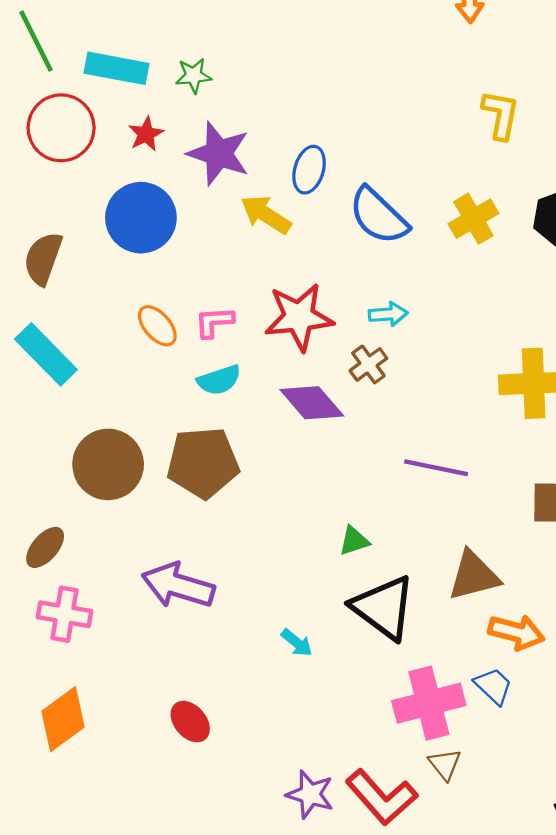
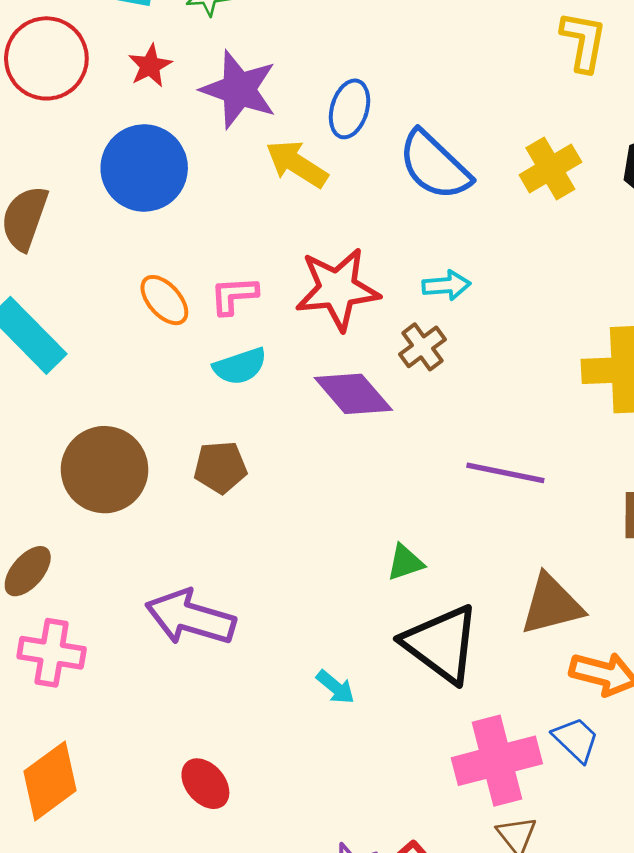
brown pentagon: (203, 463) -> (220, 467), size x0.6

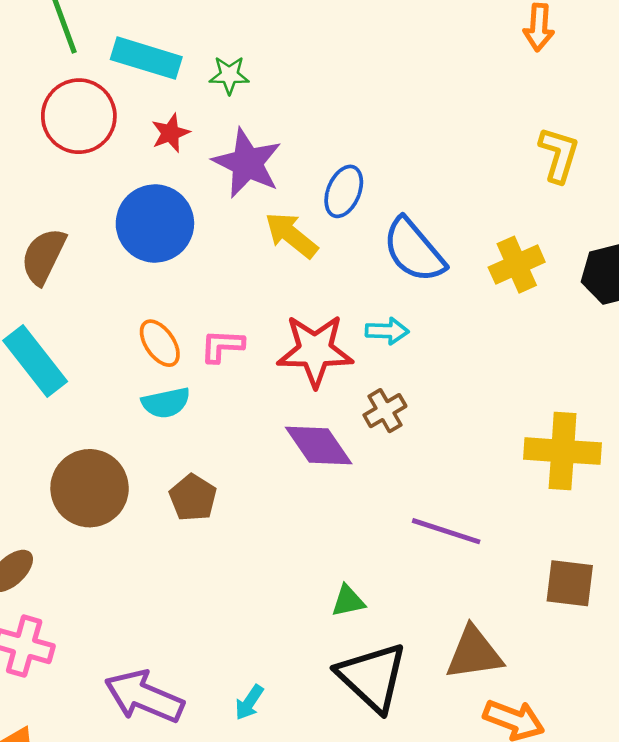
cyan arrow: (446, 285) -> (387, 331), moved
cyan semicircle: (240, 366) -> (166, 403), moved
brown pentagon: (220, 467) -> (193, 498), turned 30
purple arrow: (190, 617) -> (144, 697), moved
cyan arrow: (335, 687) -> (249, 702), moved, turned 78

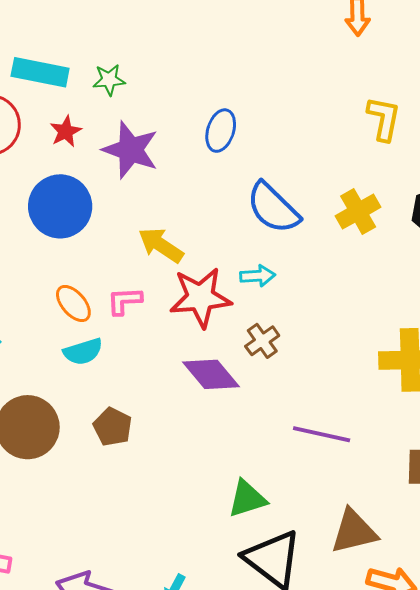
blue ellipse: (344, 191) -> (221, 131), moved
yellow arrow: (291, 235) -> (161, 245), moved
green triangle: (348, 601) -> (247, 499), size x1.4

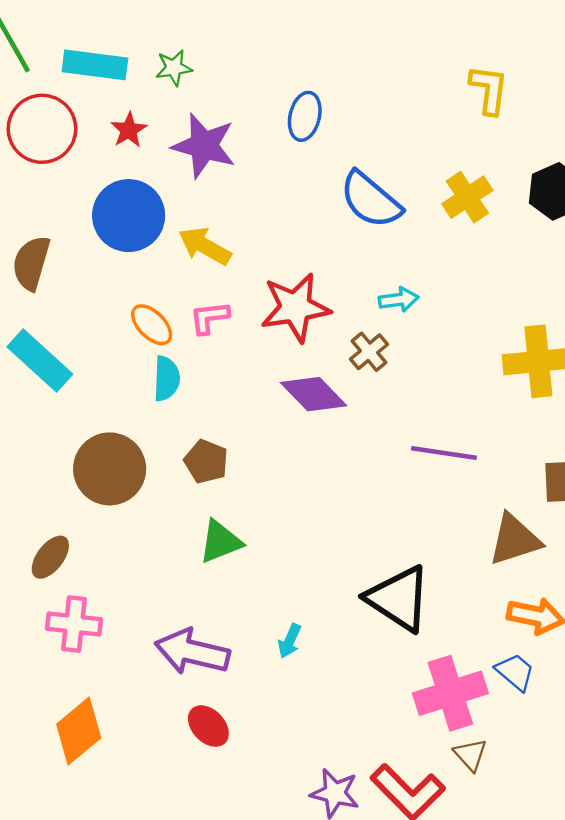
yellow arrow: (161, 245) -> (205, 246), moved
cyan arrow: (258, 276) -> (399, 300), moved
cyan semicircle: (83, 352) -> (167, 379), turned -66
green triangle: (247, 499) -> (220, 542), moved
brown triangle: (354, 531) -> (515, 540), moved

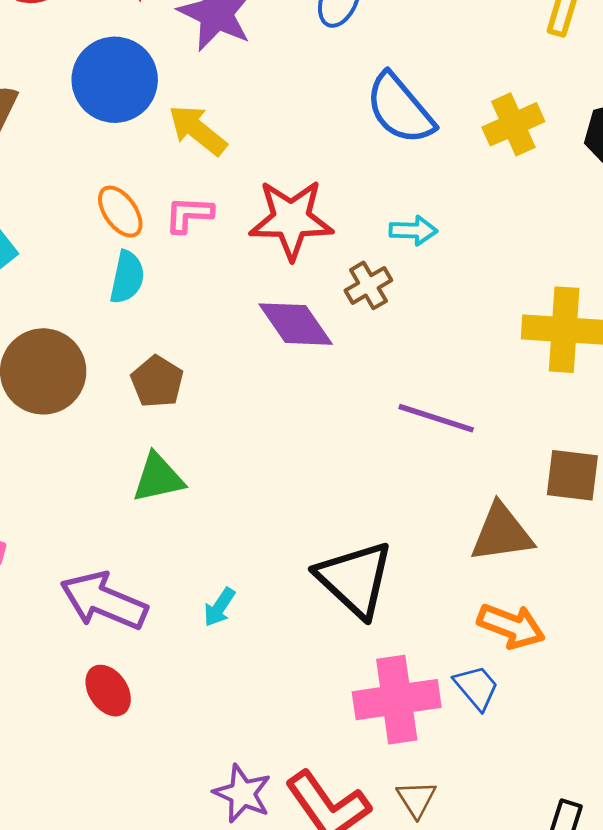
brown triangle: (470, 755) -> (416, 799), moved

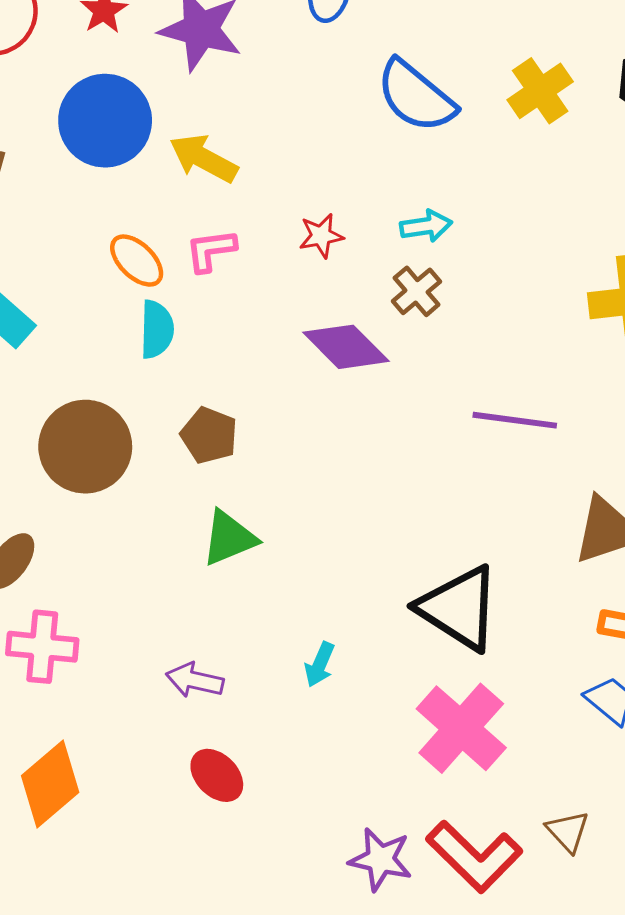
red star: (291, 219) -> (321, 236), size x0.5
cyan arrow: (413, 230) -> (426, 226), moved
purple arrow: (104, 601) -> (195, 680), size x0.6
pink cross: (397, 700) -> (461, 728), moved, turned -30

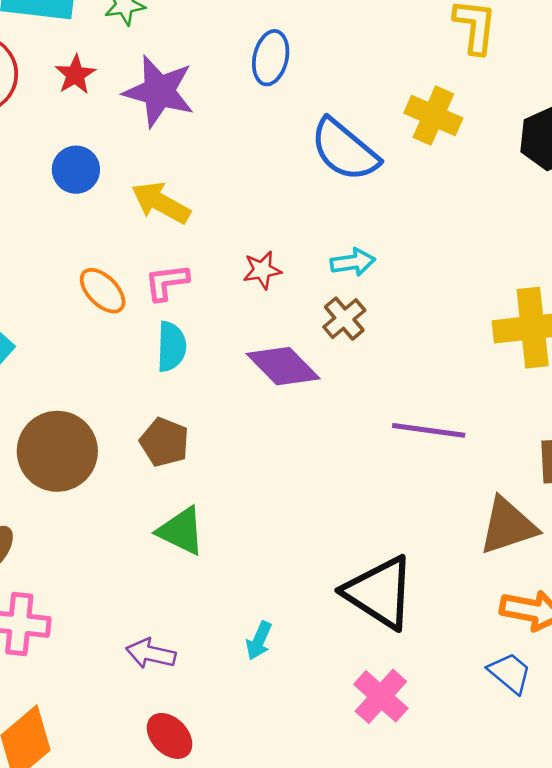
yellow cross: (540, 91) -> (433, 116), moved, turned -32
blue circle: (105, 121) -> (76, 170), size x0.6
cyan semicircle: (157, 329) -> (171, 347), moved
green triangle: (229, 538) -> (181, 531), turned 48
pink cross: (461, 728) -> (381, 696), size x0.7

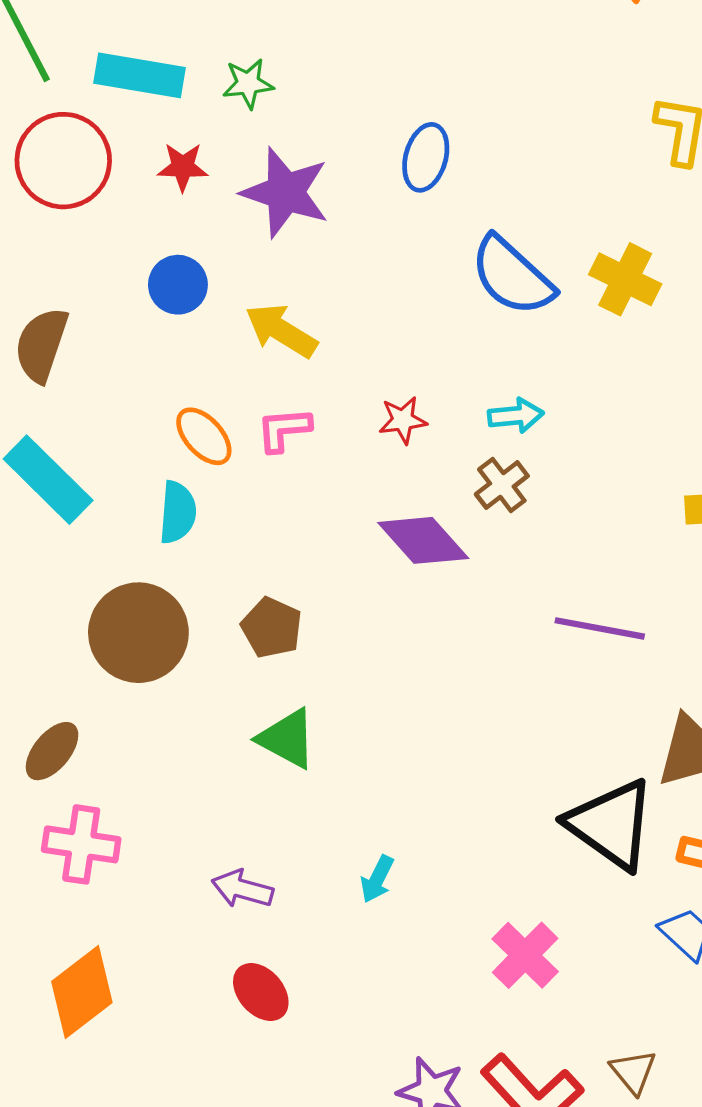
red star: (75, 75) -> (183, 167), turned 30
yellow cross: (433, 116) -> (625, 279), moved
cyan semicircle: (171, 347) -> (178, 512), moved
black triangle: (380, 592) -> (611, 824), moved

